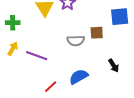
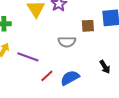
brown square: (97, 33) -> (88, 26), moved
red line: (51, 87) -> (47, 76), moved

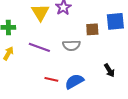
purple line: (28, 57) -> (39, 47), moved
red line: (47, 76) -> (51, 79), turned 56

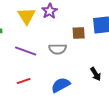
red line: (51, 79) -> (24, 81), moved, turned -32

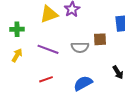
yellow triangle: (27, 16) -> (49, 14), turned 42
brown square: (79, 33) -> (100, 39), moved

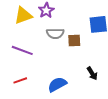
gray semicircle: (80, 47) -> (55, 33), moved

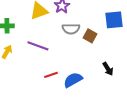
brown square: (74, 40) -> (90, 36), turned 32
red line: (20, 80) -> (51, 75), moved

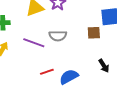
gray semicircle: (71, 29) -> (58, 36), moved
brown square: (90, 36) -> (94, 33), moved, turned -32

